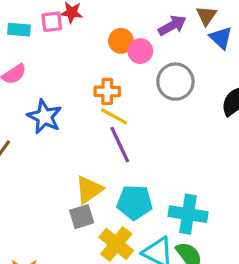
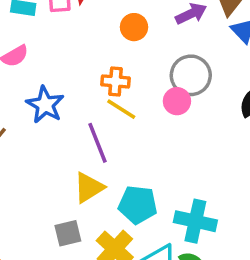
pink circle: (140, 51) -> (177, 101), moved
purple line: (120, 145) -> (98, 143), moved
gray square: (82, 217) -> (68, 233), moved

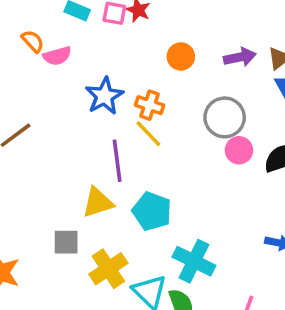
pink circle: (177, 101) -> (239, 150), moved
blue star: (45, 105) -> (104, 96), moved
cyan pentagon: (138, 205) -> (152, 211), moved

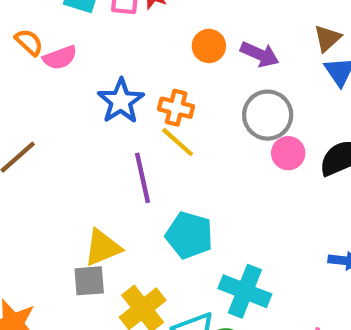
purple arrow: (240, 57) -> (260, 54), moved, turned 40
yellow triangle: (98, 202) -> (103, 248), moved

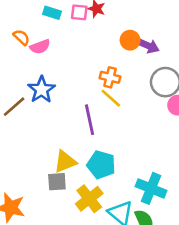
purple arrow: (260, 54) -> (148, 46), moved
blue star: (121, 101) -> (42, 90), moved
cyan pentagon: (189, 235) -> (101, 165), moved

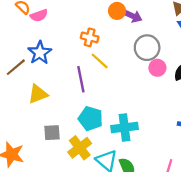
orange cross: (110, 77) -> (90, 37), moved
yellow triangle: (65, 162) -> (38, 94), moved
cyan cross: (151, 188) -> (124, 127), moved, turned -30

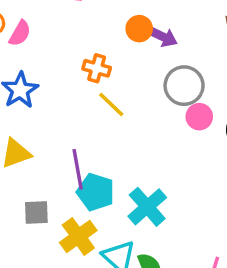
pink semicircle: (39, 15) -> (20, 33), turned -42
purple line: (81, 79) -> (78, 169), moved
cyan cross: (124, 127) -> (147, 207), turned -35

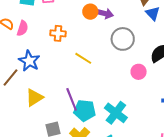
orange cross: (97, 68) -> (58, 33), moved
pink circle: (199, 117) -> (139, 72), moved

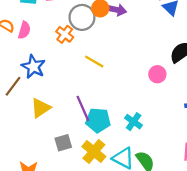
orange cross: (58, 33) -> (65, 34), turned 35
gray circle: (123, 39) -> (82, 17), moved
cyan cross: (116, 113) -> (134, 122), size x0.7

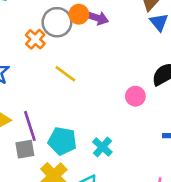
purple line: (83, 108) -> (30, 126), moved
gray square: (63, 143) -> (25, 149), moved

